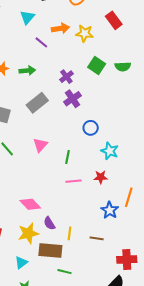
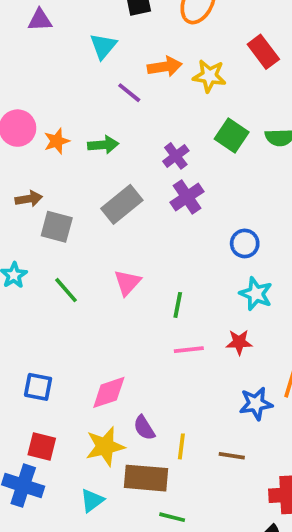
blue circle: (91, 128) -> (245, 243), moved
pink diamond: (30, 204) -> (109, 392), turned -65
blue star: (110, 210) -> (256, 404), turned 30

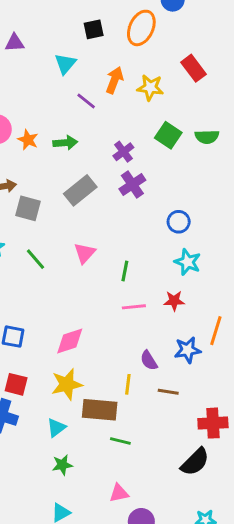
orange arrow: (165, 67) -> (114, 80), turned -60
orange star: (57, 141) -> (28, 140), turned -30
purple semicircle: (144, 428) -> (149, 360), moved

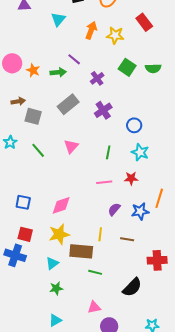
purple line: (86, 101) -> (74, 59), moved
purple cross: (132, 184) -> (103, 110), moved
green line: (125, 271) -> (108, 152), moved
purple semicircle: (149, 360) -> (114, 209), moved, turned 72
black semicircle: (195, 462) -> (132, 287), moved

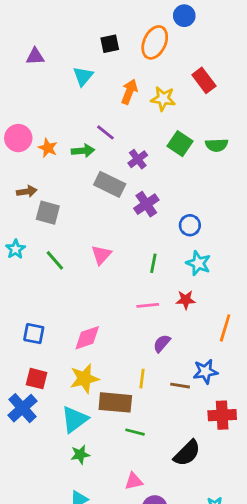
gray rectangle: (68, 104) -> (110, 184), moved, turned 65
blue star: (140, 211) -> (205, 372), moved
blue cross: (15, 255) -> (22, 408), turned 30
cyan triangle: (52, 263) -> (75, 419), size x1.5

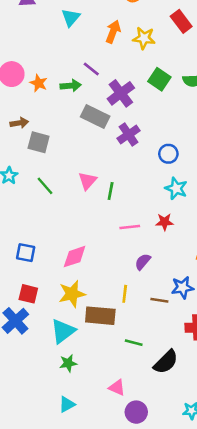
purple cross: (138, 159) -> (121, 93), size x1.5
green line: (153, 263) -> (111, 191), moved
green line: (135, 432) -> (134, 343), moved
pink triangle: (134, 481) -> (117, 388), turned 36

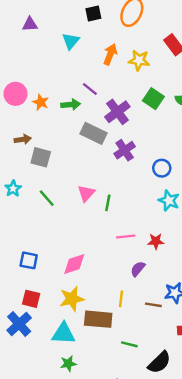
red star: (165, 222) -> (156, 241), moved
cyan triangle: (63, 331) -> (63, 334), turned 40

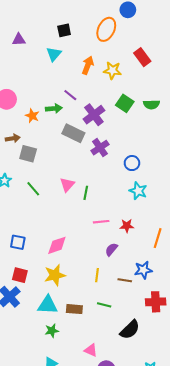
black square: (93, 13) -> (64, 30), moved
orange star: (41, 102) -> (32, 116), moved
brown rectangle: (98, 319) -> (74, 309), moved, size x0.7
green line: (129, 344) -> (104, 305), moved

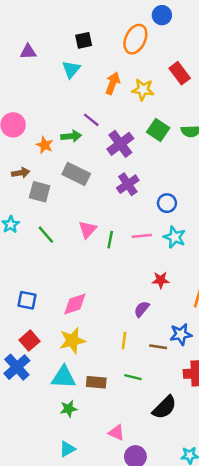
gray rectangle: (73, 133) -> (76, 174), moved
pink line: (101, 222) -> (142, 236), moved
red square: (20, 275) -> (29, 341), turned 35

